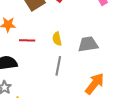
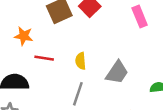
gray trapezoid: (88, 44) -> (117, 72), turned 125

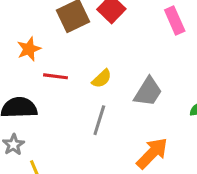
orange star: (24, 36) -> (29, 49), turned -30
yellow semicircle: (81, 61) -> (102, 79), turned -126

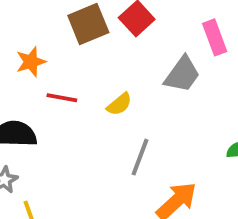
gray trapezoid: (148, 92) -> (182, 74), moved
gray line: (99, 120) -> (140, 157), moved

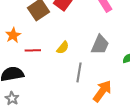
gray trapezoid: (182, 74) -> (100, 45), moved

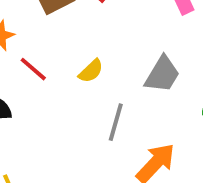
red line: (33, 50) -> (33, 69), turned 35

